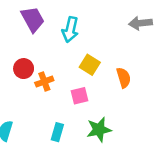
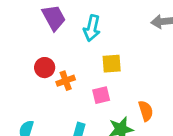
yellow square: (90, 65) -> (112, 64), turned -36
orange semicircle: (124, 78) -> (146, 111), moved

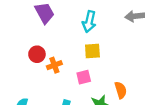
cyan arrow: (92, 28) -> (89, 22), moved

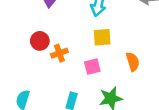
orange semicircle: (121, 90) -> (133, 62), moved

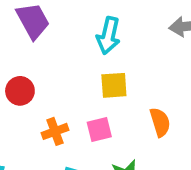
orange cross: (59, 53) -> (55, 131), moved

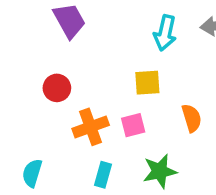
cyan arrow: (108, 36) -> (165, 33), moved
orange cross: (55, 131) -> (91, 127), size x1.4

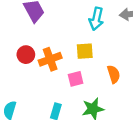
orange cross: (91, 127) -> (50, 59), moved

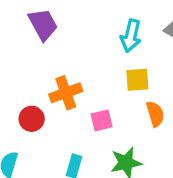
yellow square: (85, 51) -> (137, 80), moved
red circle: (26, 55) -> (32, 119), moved

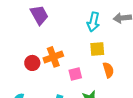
red circle: (32, 119) -> (32, 63), moved

